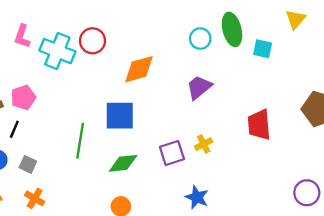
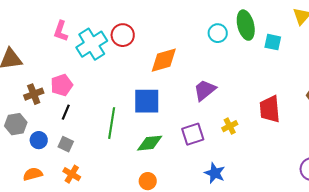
cyan cross: (57, 51) -> (92, 44), turned 36
purple trapezoid: (199, 87) -> (205, 90), moved
black line: (14, 129) -> (66, 112), moved
yellow cross: (204, 144) -> (230, 126), moved

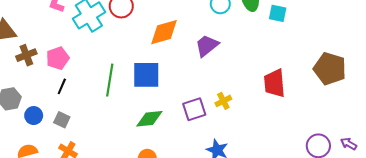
purple trapezoid: (205, 90) -> (207, 46), moved
brown cross: (34, 94) -> (26, 55), moved
green line: (112, 123) -> (110, 80), moved
yellow cross: (230, 126) -> (223, 101), moved

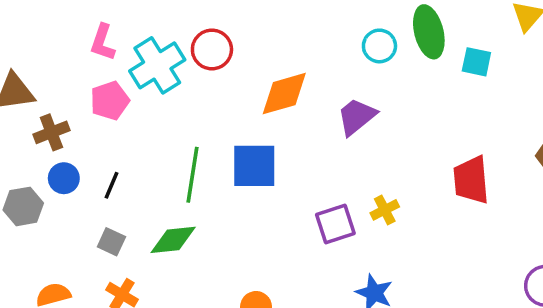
pink pentagon: (58, 58) -> (110, 101), moved
blue circle: (34, 116) -> (64, 178), moved
green diamond: (149, 119) -> (173, 240), moved

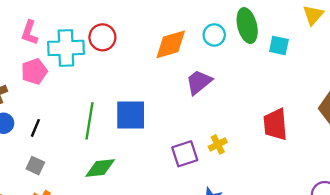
cyan cross: (157, 65) -> (66, 48), turned 30
orange diamond: (284, 94) -> (171, 44), moved
green diamond: (173, 240) -> (100, 168), moved

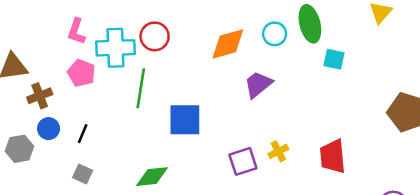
cyan square: (279, 46) -> (334, 59), moved
pink pentagon: (34, 71) -> (81, 73), turned -30
green line: (89, 121) -> (141, 88), moved
red trapezoid: (275, 124) -> (333, 156), moved

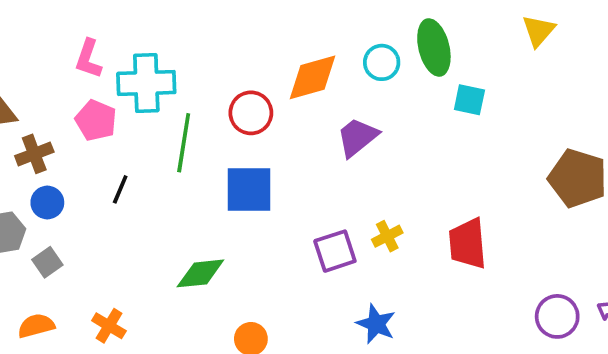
red circle: (155, 36) -> (251, 113), moved
black line: (83, 134) -> (120, 189), moved
gray square: (83, 174) -> (47, 262), moved, turned 30

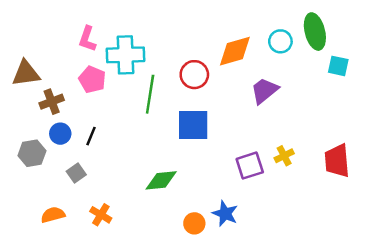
black line: (120, 189) -> (91, 136), moved
gray square: (47, 262) -> (76, 173), moved
blue star: (376, 324) -> (225, 214), moved

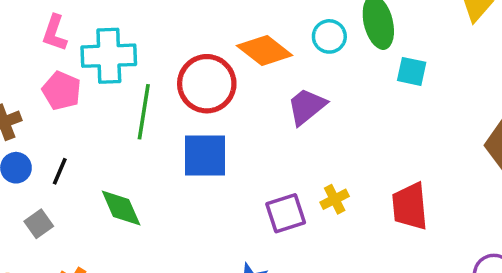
orange diamond: (235, 51) -> (265, 50), turned 54
red circle: (194, 75) -> (207, 84), size x1.4
green diamond: (161, 180) -> (121, 208), moved, turned 72

